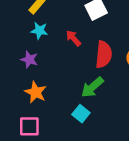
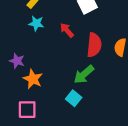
purple star: (29, 60) -> (17, 61), moved

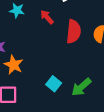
green arrow: (84, 74) -> (81, 87), moved

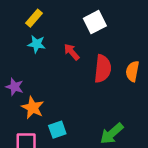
cyan square: (54, 84) -> (57, 130), moved, turned 32

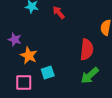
red semicircle: (103, 69) -> (87, 50), moved

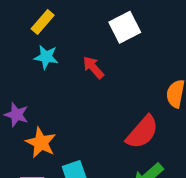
red semicircle: (87, 50) -> (142, 132), turned 35

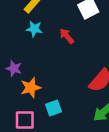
orange star: (41, 143) -> (31, 88), turned 30

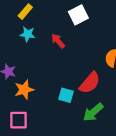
cyan square: (53, 108) -> (66, 95), moved, turned 35

